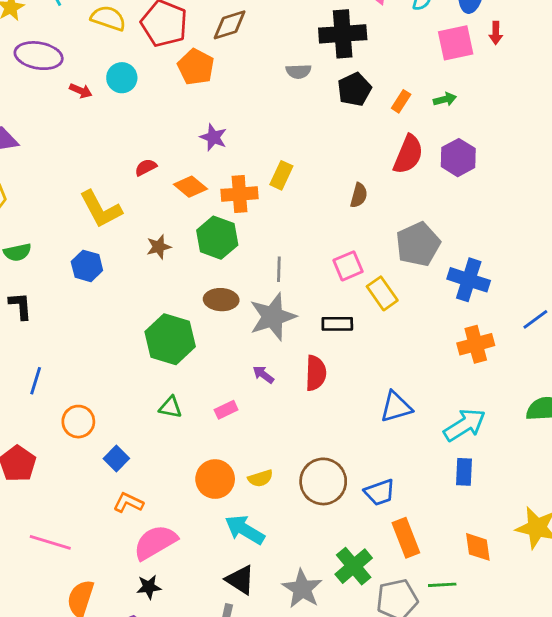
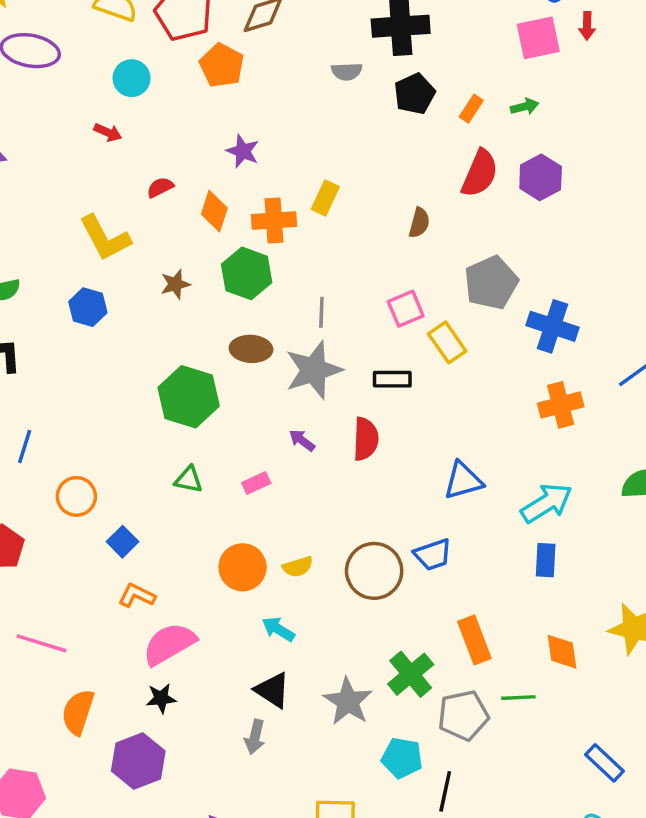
red arrow: (81, 91) -> (108, 132), moved
orange diamond: (190, 187) -> (214, 211), turned 68
blue trapezoid: (380, 492) -> (433, 555), moved
cyan arrow: (245, 530) -> (278, 629), size x0.7

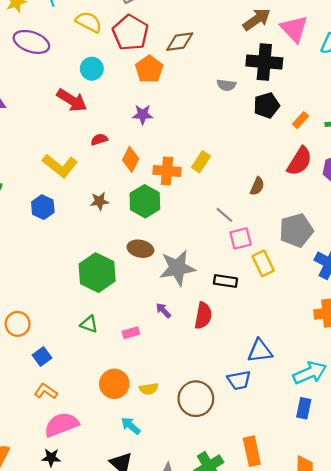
red arrow: (108, 132) -> (72, 100), size x1.8
purple star: (243, 151) -> (143, 115), moved, turned -30
yellow L-shape: (105, 238) -> (60, 166), turned -32
gray line: (321, 312) -> (224, 215), moved, turned -60
blue trapezoid: (433, 555) -> (239, 380), moved

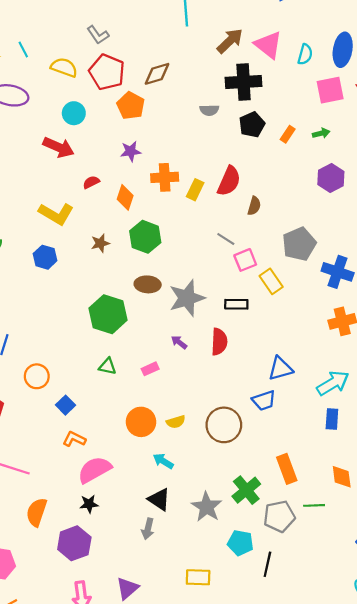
red semicircle: (300, 161) -> (229, 181), moved
orange cross: (167, 171) -> (165, 177), moved

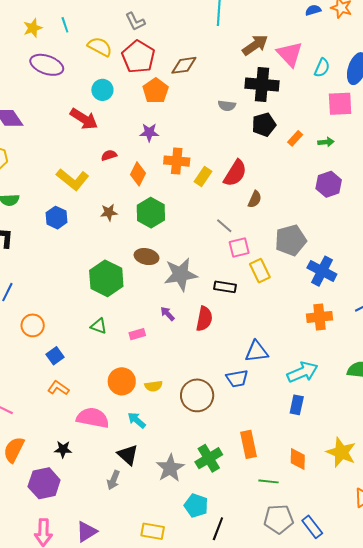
pink semicircle: (94, 470) -> (93, 418), moved, turned 32
gray pentagon: (279, 516) -> (279, 519), moved

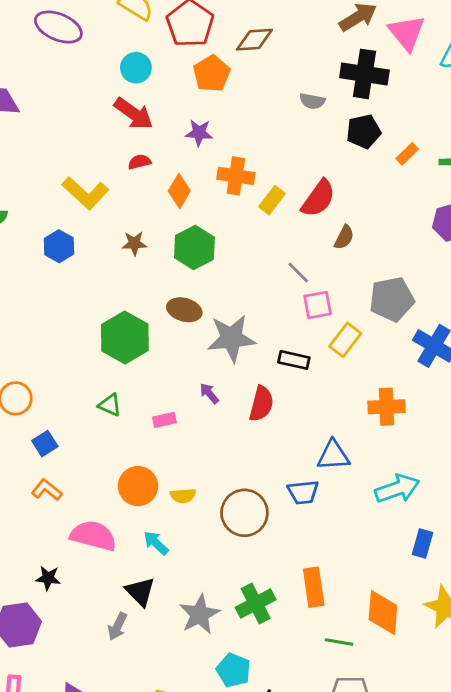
red arrow: (84, 119) -> (133, 114), moved
yellow rectangle: (260, 271) -> (345, 340), turned 60
orange cross: (320, 317) -> (387, 407), moved
blue rectangle: (297, 405) -> (423, 544), moved
orange diamond: (298, 459) -> (383, 612), size x1.4

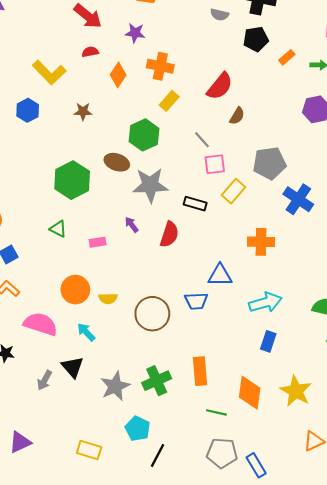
yellow rectangle: (272, 200) -> (169, 101), moved
green hexagon: (194, 247) -> (144, 135), moved
blue rectangle: (423, 544) -> (268, 341), moved
gray arrow: (117, 626) -> (45, 380), moved

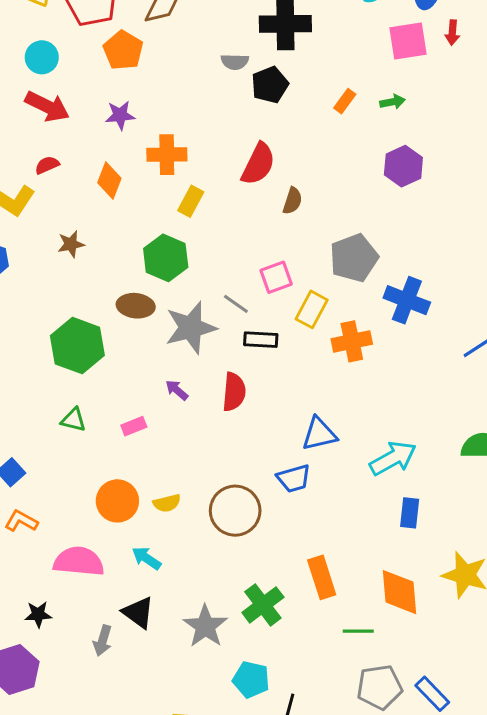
black pentagon: (256, 39) -> (270, 85), moved
red semicircle: (90, 52) -> (47, 165), moved
gray line: (202, 140) -> (236, 304), moved
orange cross: (261, 242) -> (352, 341), moved

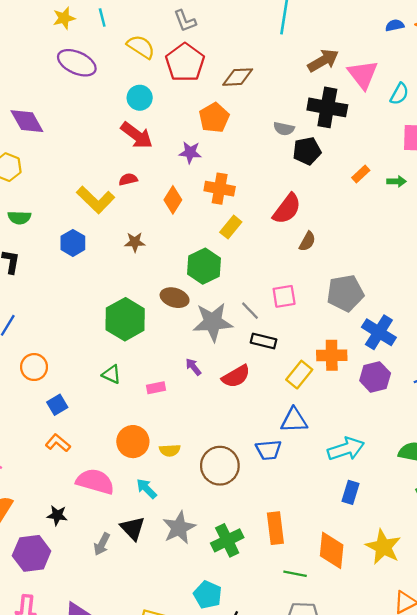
orange pentagon: (123, 50) -> (214, 118), moved
purple hexagon: (403, 166) -> (375, 377), moved
yellow rectangle: (312, 309) -> (299, 375), moved
red semicircle: (234, 392) -> (236, 376), turned 44
gray star: (205, 626) -> (179, 528), moved

